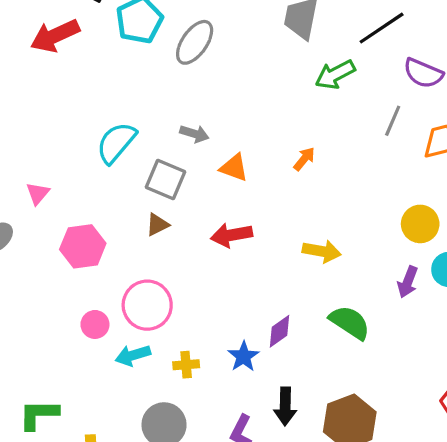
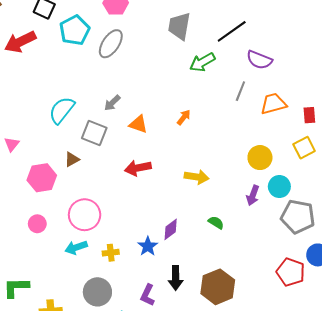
gray arrow: (194, 134) -> (112, 103), turned 120
brown triangle: (157, 225) -> (72, 159), moved
green semicircle: (350, 322) -> (216, 223), size x0.6
pink circle: (95, 324) -> (37, 224), moved

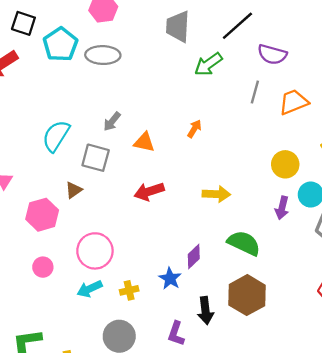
gray ellipse: (111, 44) -> (103, 55), turned 64
green semicircle: (216, 223) -> (244, 243), size x1.8
brown hexagon: (218, 287) -> (247, 295), moved

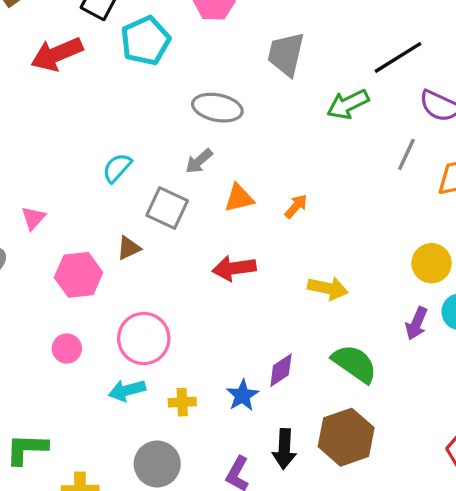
gray trapezoid: (178, 27) -> (286, 54), moved
gray ellipse: (103, 55) -> (217, 108), moved
orange arrow: (194, 129) -> (296, 206), moved
cyan semicircle: (56, 136) -> (117, 168), size x0.7
orange triangle: (144, 142) -> (239, 198), turned -35

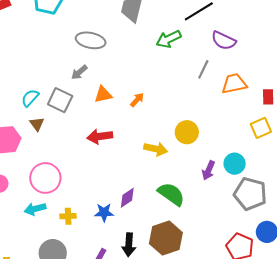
cyan semicircle: (117, 168) -> (30, 98), moved
brown triangle: (129, 248) -> (37, 124), turned -42
yellow circle: (432, 263) -> (187, 132), moved
blue star: (242, 395) -> (104, 213), turned 30

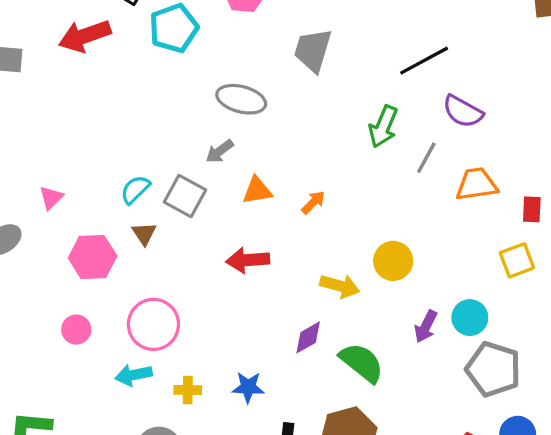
green arrow: (169, 39) -> (383, 127), moved, turned -45
purple diamond: (127, 198) -> (308, 337), moved

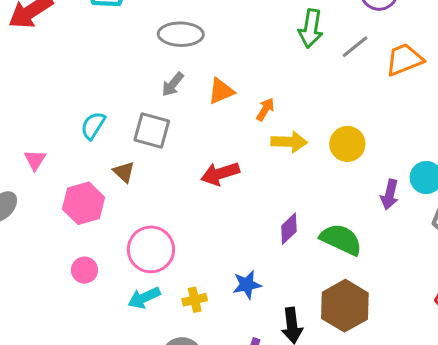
gray line: (426, 158) -> (355, 47), turned 36
cyan semicircle: (135, 190) -> (93, 125), moved
orange triangle: (257, 190) -> (221, 91), moved
yellow arrow: (340, 286) -> (289, 142), moved

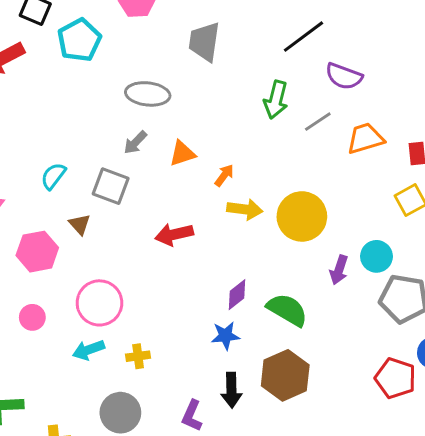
yellow circle: (347, 144) -> (302, 216), size x1.4
blue star: (247, 285) -> (226, 336), moved

